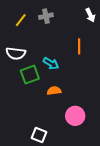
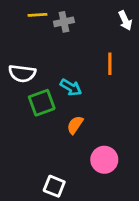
yellow line: (21, 20) -> (37, 15), moved, turned 48
orange semicircle: (54, 91) -> (75, 125), turned -48

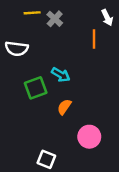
gray cross: (64, 22) -> (55, 19), turned -35
orange line: (110, 64) -> (94, 39), moved
white semicircle: (22, 73) -> (17, 49), moved

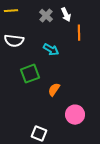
yellow line: (32, 13) -> (11, 11), moved
white arrow: (107, 18) -> (66, 15), moved
cyan arrow: (61, 75) -> (51, 50), moved

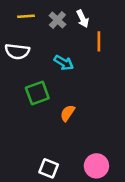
yellow line: (11, 11) -> (26, 16), moved
pink circle: (75, 115) -> (96, 166), moved

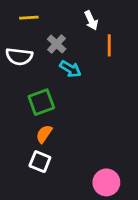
gray cross: (57, 20) -> (57, 44), moved
orange semicircle: (68, 113) -> (44, 134), moved
white square: (49, 168) -> (40, 162), moved

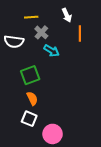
yellow line: (29, 18) -> (31, 17), moved
orange semicircle: (44, 134) -> (32, 98), turned 120
pink circle: (106, 182) -> (53, 134), moved

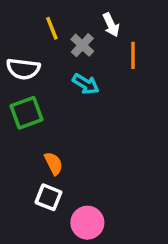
yellow line: (31, 17) -> (52, 28), turned 72
gray cross: (41, 32) -> (82, 45), moved
green square: (30, 75) -> (27, 113), moved

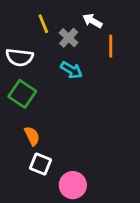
white arrow: (111, 25) -> (92, 21), turned 144
green square: (27, 113) -> (22, 94), turned -36
orange semicircle: (54, 163) -> (32, 136), moved

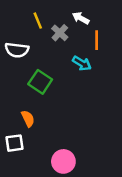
cyan arrow: (71, 70) -> (82, 63), moved
green square: (22, 94) -> (40, 82), moved
white square: (41, 164) -> (14, 143), moved, turned -30

